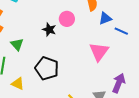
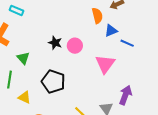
pink circle: (67, 19) -> (75, 46), moved

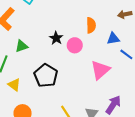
orange semicircle: (97, 16) -> (91, 25), moved
green triangle: (23, 58) -> (22, 46), turned 40

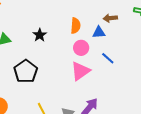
blue triangle: (113, 39) -> (99, 32), moved
pink circle: (75, 45) -> (81, 48), moved

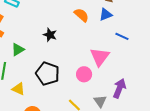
orange semicircle: (76, 26) -> (81, 15), turned -35
pink circle: (81, 48) -> (84, 74), moved

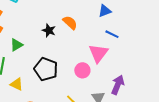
orange semicircle: (81, 15) -> (70, 23), moved
blue line: (122, 36) -> (112, 34), moved

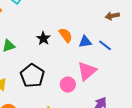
blue triangle: (105, 11) -> (85, 42), moved
blue line: (112, 34) -> (105, 45), moved

